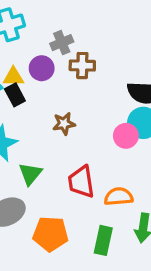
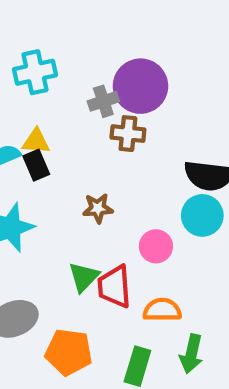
purple circle: (42, 68) -> (140, 86), moved, size x1.6
pink circle: (126, 136) -> (156, 246), moved
green triangle: (30, 174) -> (84, 277), moved

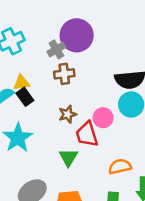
brown cross: (128, 134) -> (64, 74), moved
pink circle: (156, 246) -> (103, 118), moved
red trapezoid: (114, 287) -> (87, 134), moved

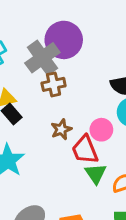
gray cross: (56, 49) -> (42, 58), size x1.6
green triangle: (68, 157) -> (96, 174), moved

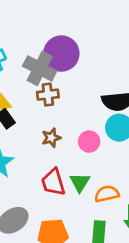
gray cross: (42, 58) -> (40, 68), turned -32
red trapezoid: (85, 150) -> (53, 182), moved

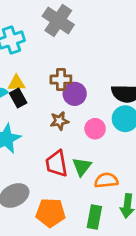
purple circle: (61, 54) -> (75, 94), moved, size x0.7
gray cross: (40, 68) -> (58, 20), moved

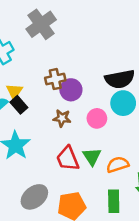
gray cross: (58, 20) -> (41, 24), turned 32
yellow triangle: (16, 83) -> (14, 91), turned -42
brown star: (59, 121) -> (62, 118), turned 30

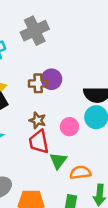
purple circle: (71, 90) -> (51, 79), moved
red trapezoid: (68, 159) -> (39, 142), moved

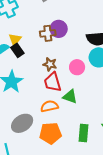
green triangle: (58, 161) -> (70, 97), turned -42
orange semicircle: (80, 173) -> (49, 106), moved

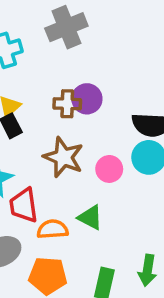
brown star: (50, 64) -> (63, 157), size x1.6
red trapezoid: (53, 82) -> (24, 205), moved

